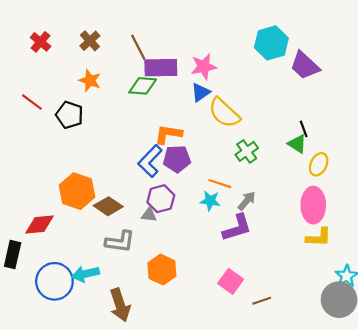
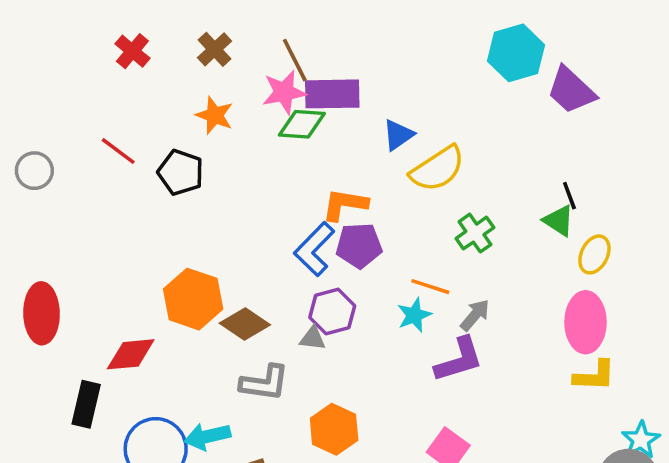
pink star: (204, 67) -> (284, 92), moved
yellow semicircle: (224, 113) -> (437, 169), turned -76
cyan star: (210, 201) -> (414, 315), turned -30

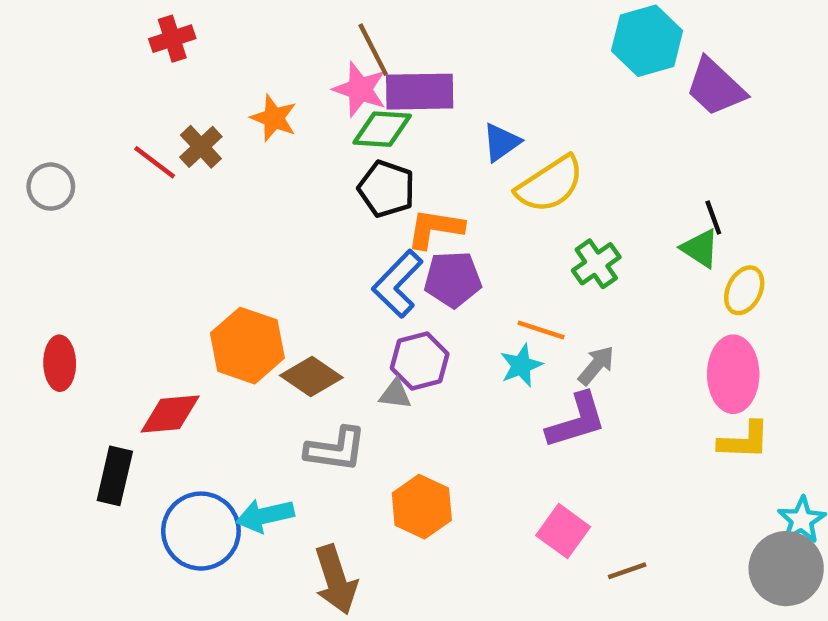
brown cross: (215, 49) -> (201, 147), moved
red cross: (132, 51) -> (172, 39), turned 32
pink star: (284, 92) -> (360, 89), turned 30
black pentagon: (181, 172) -> (386, 189), moved
red ellipse: (42, 313) -> (60, 363), size x0.7

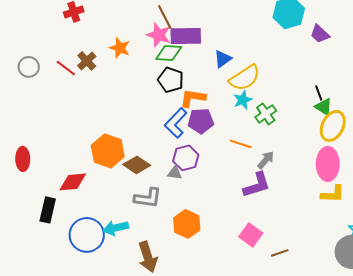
purple trapezoid: (715, 87) -> (320, 34), size x0.7
gray circle: (51, 187) -> (29, 67), moved
green triangle: (700, 248) -> (324, 107), moved
yellow ellipse: (744, 290) -> (333, 126), size x1.4
cyan star: (521, 365) -> (243, 100), moved

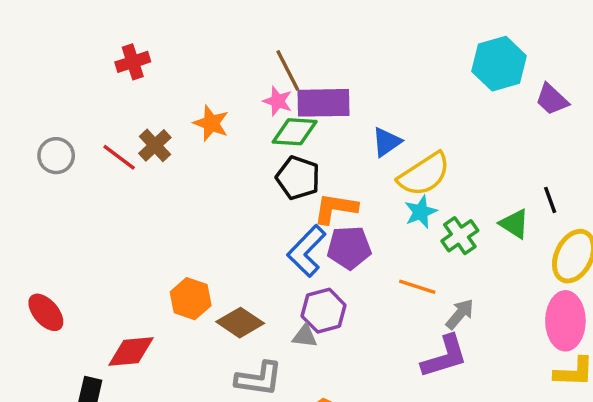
pink star: (159, 35) -> (278, 101), size x0.7
green triangle: (324, 107) -> (514, 224), moved
orange hexagon: (108, 151) -> (191, 299), size x0.7
red ellipse: (23, 159) -> (46, 312), turned -40

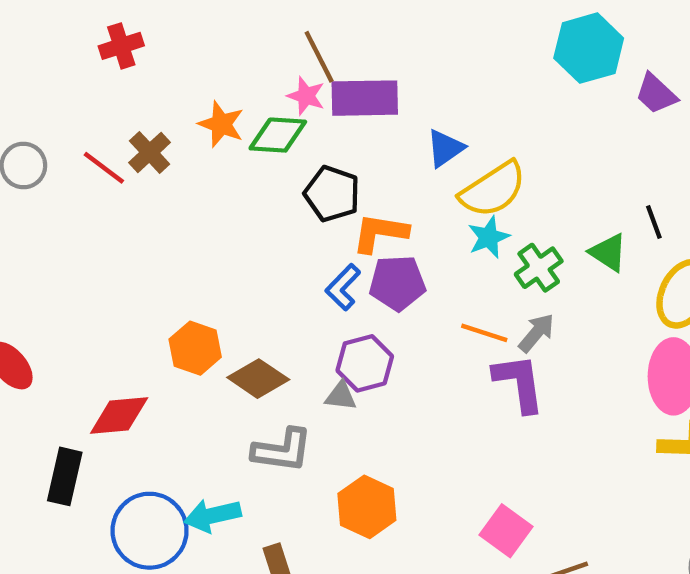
green diamond: (295, 132) -> (278, 135), moved
blue L-shape: (307, 251) -> (343, 287), size x0.7
gray arrow: (460, 314) -> (536, 333), moved
purple L-shape: (445, 357) -> (519, 383), moved, turned -81

